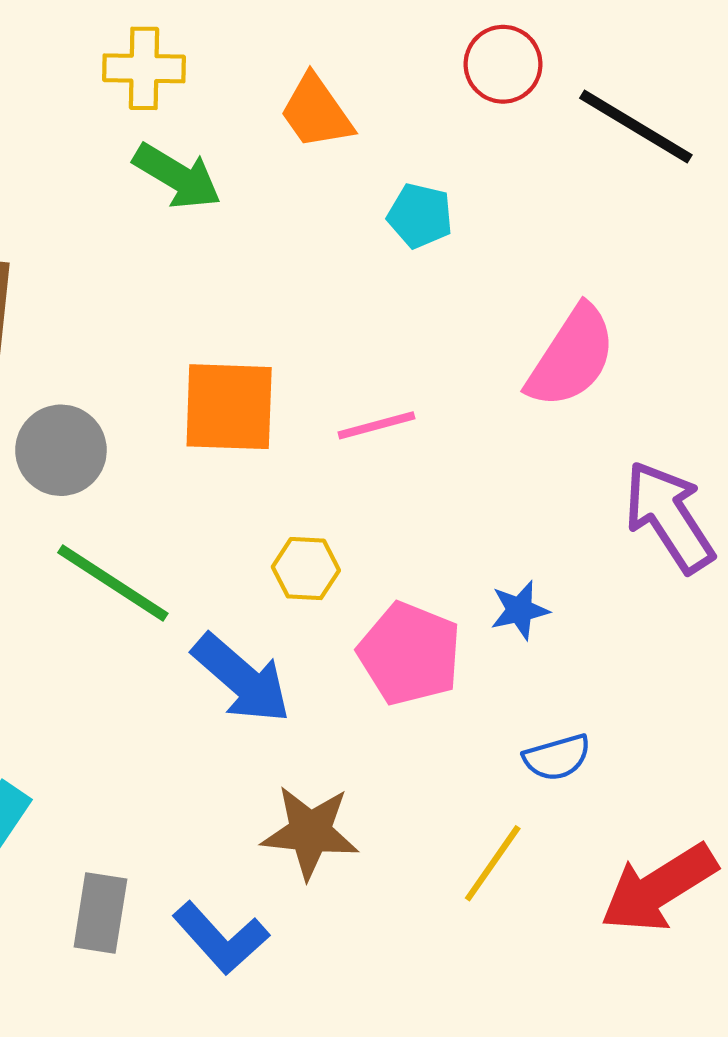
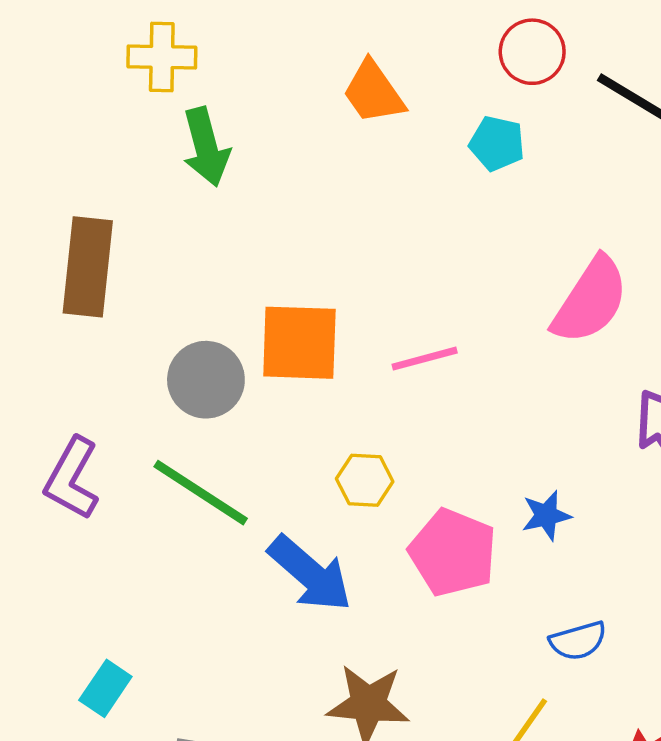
yellow cross: (144, 68) -> (162, 57), moved
green arrow: (177, 176) -> (206, 147), moved, turned 44
cyan pentagon: (420, 216) -> (497, 143), moved
gray circle: (61, 450) -> (206, 380), moved

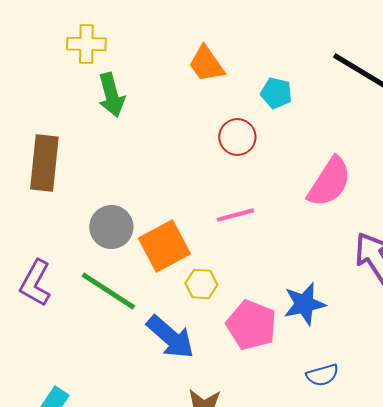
red circle: (532, 52) -> (237, 137), moved
orange square: (299, 343) -> (164, 246), moved, turned -30
blue star: (546, 515) -> (304, 304), size x1.5

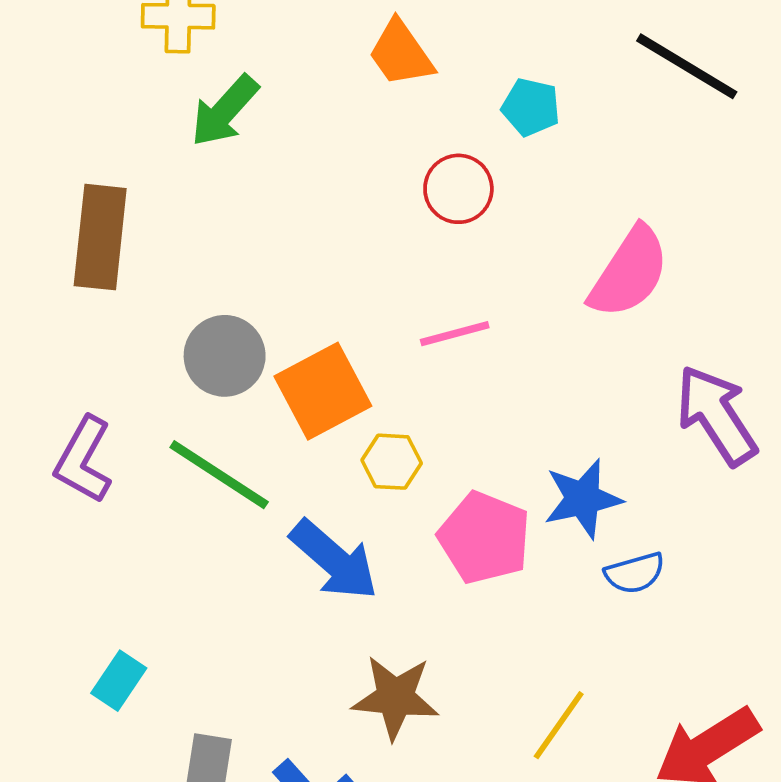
green arrow: (111, 95) -> (225, 111), turned 57
blue semicircle: (322, 375) -> (635, 573), moved

